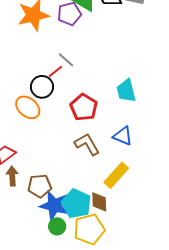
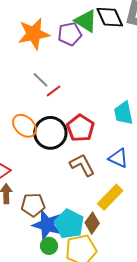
gray line: (66, 60) -> (41, 80), moved
black circle: (42, 87) -> (50, 133), moved, size x1.4
brown diamond: (99, 202) -> (92, 223), turned 35

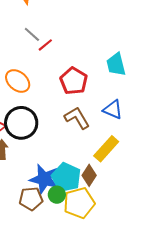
black circle: (50, 133) -> (21, 123), moved
brown pentagon: (33, 205) -> (31, 199), moved
green circle: (49, 246) -> (57, 195), moved

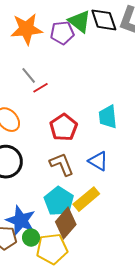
brown diamond: (89, 175) -> (66, 223), size x1.4
cyan pentagon: (66, 177) -> (59, 201), moved

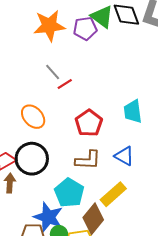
brown L-shape: (62, 164) -> (88, 160), turned 116
cyan pentagon: (59, 201) -> (69, 193), moved

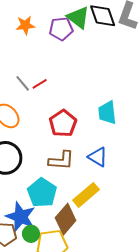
orange star: (49, 26) -> (25, 25), size x0.6
gray line: (53, 72) -> (23, 83), moved

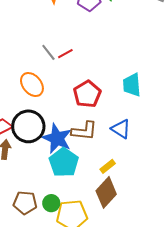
yellow rectangle: (86, 195) -> (108, 166), size x0.6
blue star: (21, 217) -> (57, 138), moved
brown diamond: (66, 219) -> (106, 192), moved

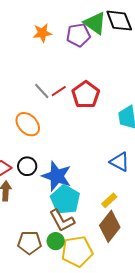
red pentagon: (87, 94) -> (86, 95), moved
black circle: (28, 126) -> (27, 166), size x0.6
brown L-shape: (84, 131) -> (62, 220), moved, turned 60

